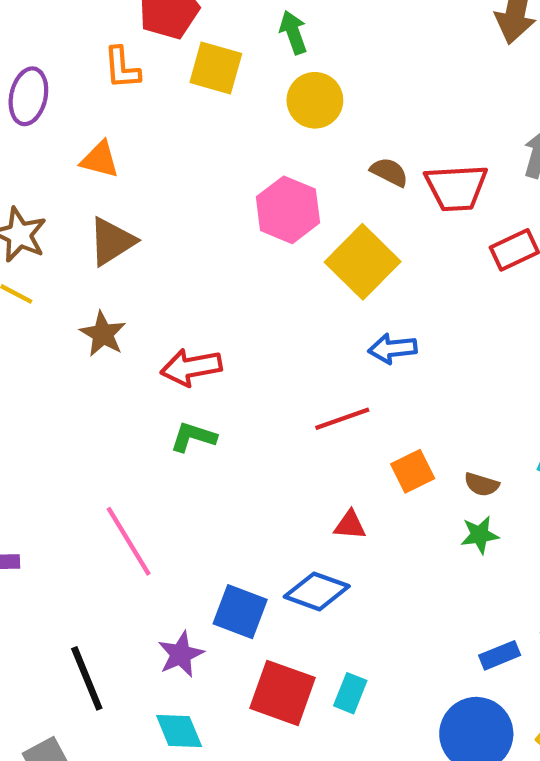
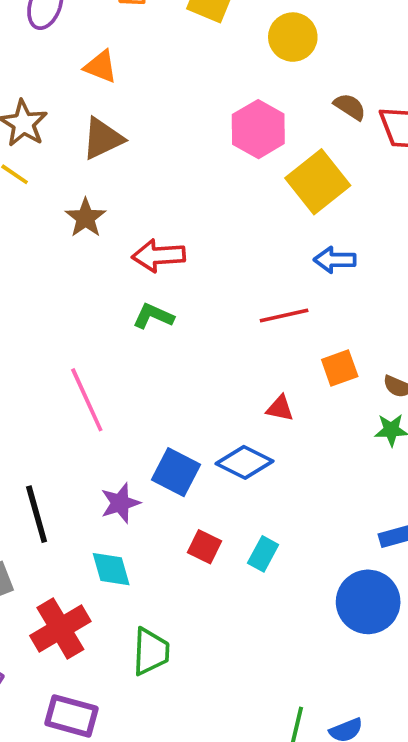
red square: (283, 693) -> (205, 547), size x0.6

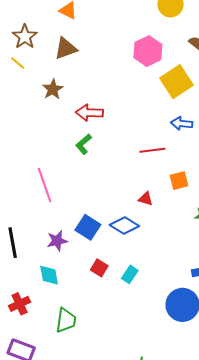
green L-shape: (153, 316) -> (84, 144), turned -70
red cross: (60, 629) -> (20, 304), size x0.7

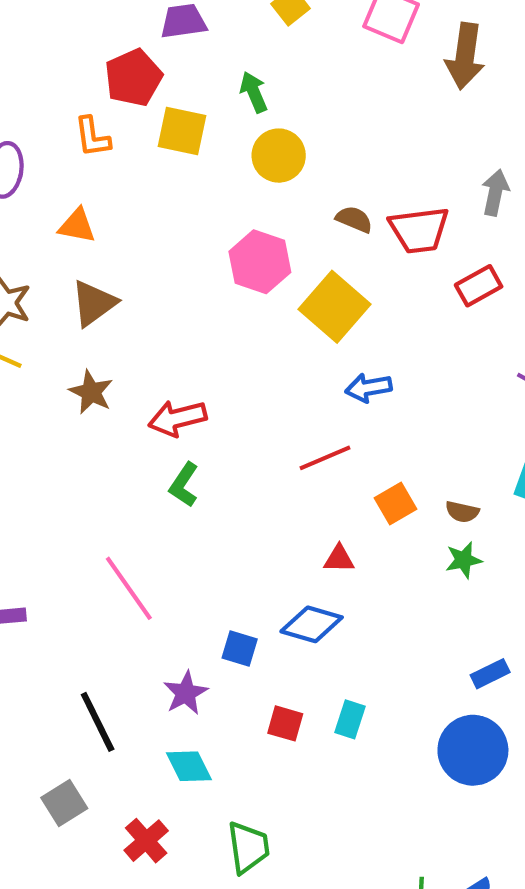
blue square: (88, 227) -> (240, 649), size x0.7

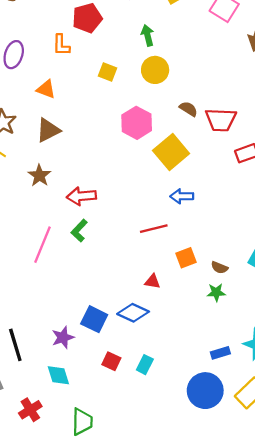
yellow square: (182, 131) -> (108, 72), moved, size x0.7
pink line: (129, 588) -> (42, 245), moved, turned 48
blue square: (240, 649) -> (94, 319), size x1.4

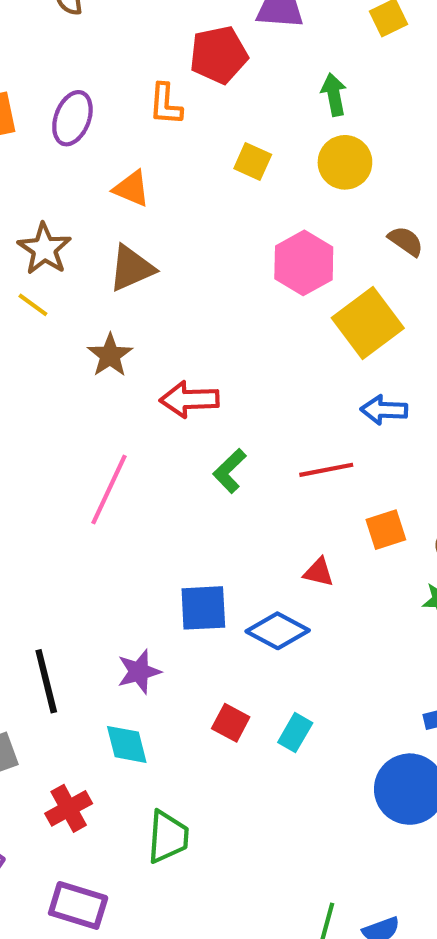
green L-shape: (79, 231) -> (230, 471), moved
blue square: (94, 319) -> (203, 608), moved, turned -32

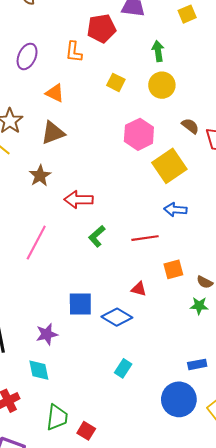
red square: (231, 723) -> (86, 431), moved

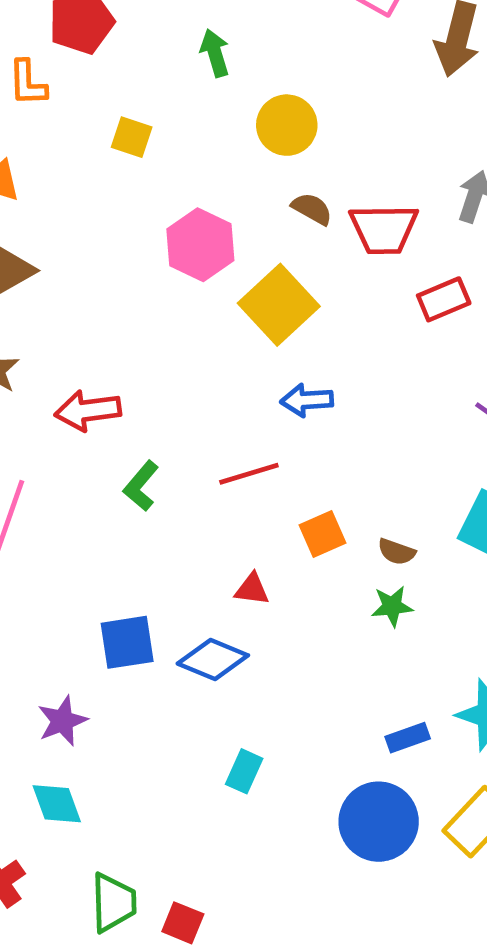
yellow circle: (162, 85) -> (287, 125), moved

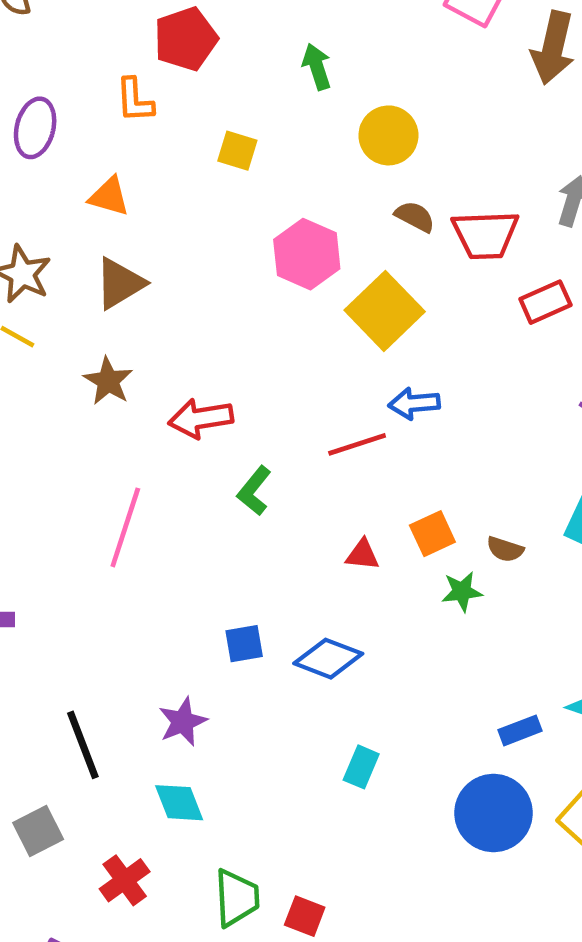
red line: (249, 474) -> (357, 444), moved
red triangle: (252, 589) -> (362, 555), moved
green star: (392, 606) -> (462, 592), moved
blue square: (127, 642) -> (244, 644), size x0.7

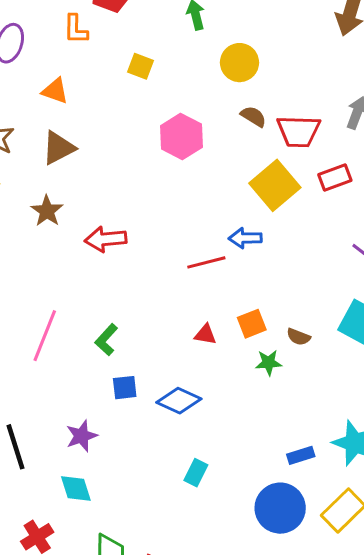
yellow square: (385, 311) -> (275, 185), moved
green L-shape: (254, 491) -> (106, 340), moved
pink line: (125, 527) -> (45, 336), moved

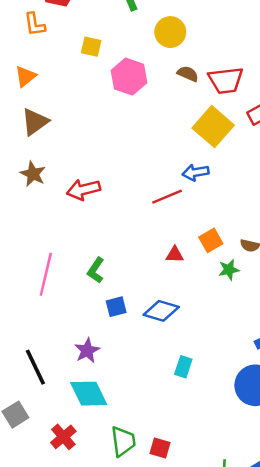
orange triangle: (55, 91) -> (25, 76), turned -50
pink hexagon: (181, 137) -> (129, 77), moved
cyan diamond: (76, 488) -> (89, 394), size x1.4

